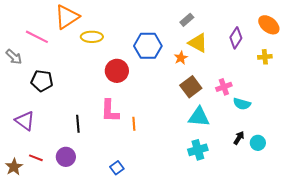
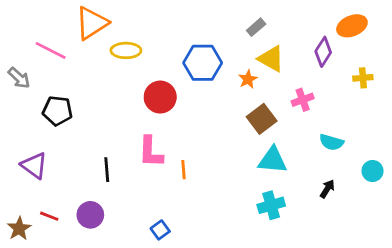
orange ellipse: (269, 25) -> (352, 26), moved, turned -60
pink cross: (224, 87) -> (303, 100), moved
cyan circle: (258, 143) -> (373, 171), moved

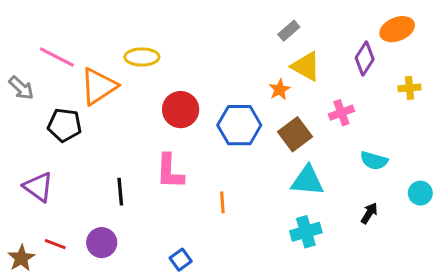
orange triangle: (92, 23) -> (99, 86), moved
blue hexagon: (203, 63) -> (239, 125), moved
orange line: (183, 170) -> (222, 202), moved

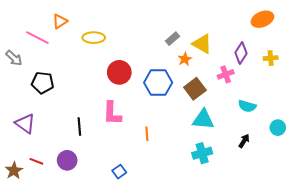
gray rectangle: (289, 31) -> (172, 39), moved
purple diamond: (365, 59) -> (241, 53), moved
orange triangle: (99, 86) -> (60, 21), moved, size x0.6

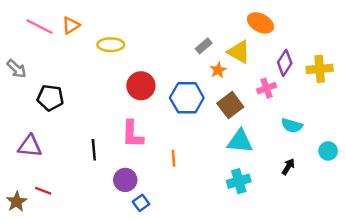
orange ellipse: (262, 19) -> (260, 23), moved, turned 50
pink line: (37, 38) -> (39, 27), moved
yellow cross: (271, 58) -> (320, 69), size x1.5
purple triangle: (25, 124) -> (30, 146), turned -30
purple circle: (67, 160) -> (125, 180), moved

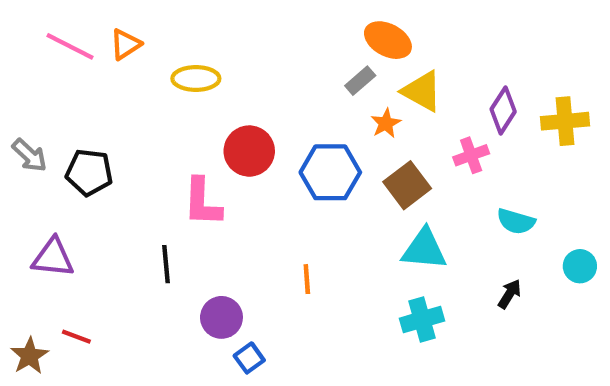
orange ellipse: (260, 23) -> (388, 40), moved
gray arrow: (17, 69) -> (29, 155), moved
pink L-shape: (132, 134) -> (202, 202), moved

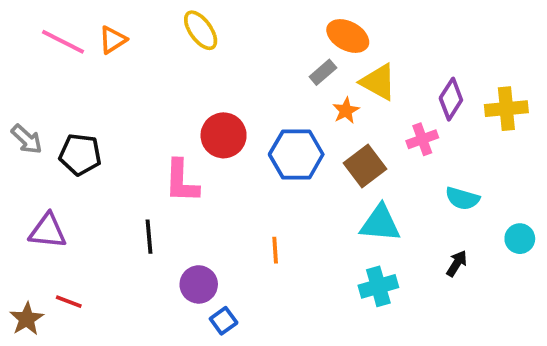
yellow ellipse: (196, 78) -> (201, 30), moved, turned 54

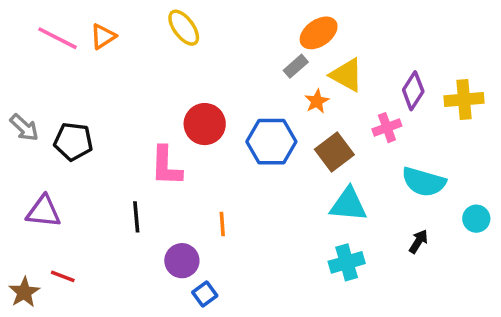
orange ellipse: (348, 36) -> (319, 33), turned -63
cyan semicircle: (462, 198) -> (424, 182), size x1.4
orange line: (275, 250) -> (222, 224), moved

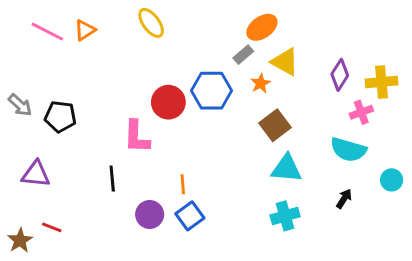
pink cross: (387, 128) -> (361, 112), moved
blue hexagon: (271, 142) -> (212, 91), moved
blue square: (205, 294) -> (190, 216), moved, size x1.4

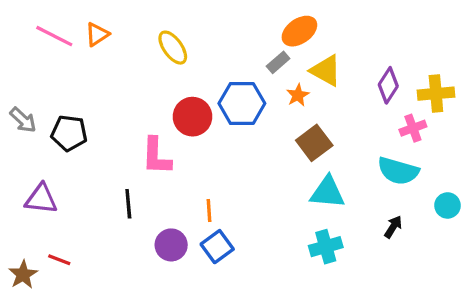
yellow ellipse: (151, 23) -> (173, 48), moved

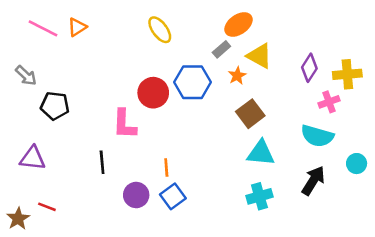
yellow ellipse: (173, 48) -> (160, 30), moved
gray arrow: (23, 120) -> (26, 76), moved
black arrow: (393, 227) -> (313, 181), size x1.6

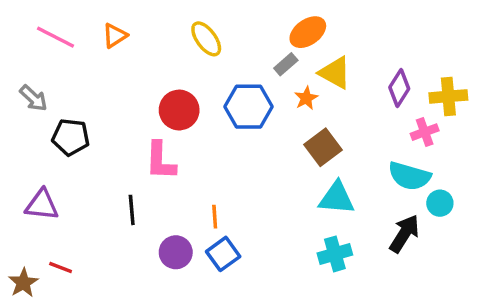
orange triangle: (77, 27) -> (115, 35), moved
red circle: (153, 93) -> (179, 110), moved
cyan circle: (357, 164) -> (440, 203), moved

